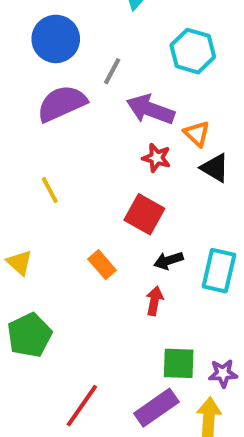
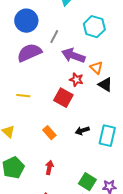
yellow line: (50, 190) -> (23, 96), turned -56
red square: (144, 214) -> (63, 98), moved
red arrow: (154, 301) -> (49, 168), moved
green square: (179, 363) -> (87, 182), turned 30

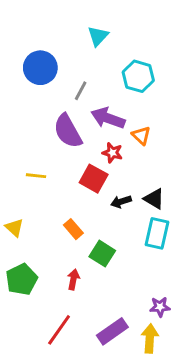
purple semicircle: (29, 53) -> (68, 131), moved, turned -95
black triangle: (105, 85) -> (154, 199), moved
black arrow: (82, 131) -> (121, 202), moved
green square: (87, 182) -> (102, 254), moved

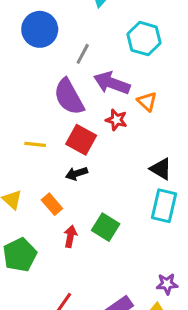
red square: (94, 179) -> (81, 140), moved
black arrow: (121, 202) -> (77, 174), moved
orange rectangle: (73, 229) -> (52, 204), moved
red arrow: (73, 279) -> (70, 236), moved

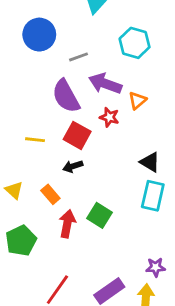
gray line: (83, 54) -> (79, 57), turned 42
orange triangle: (147, 101) -> (137, 100), turned 36
red arrow: (70, 236) -> (67, 224), size x1.4

